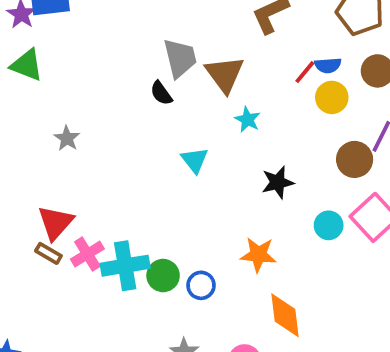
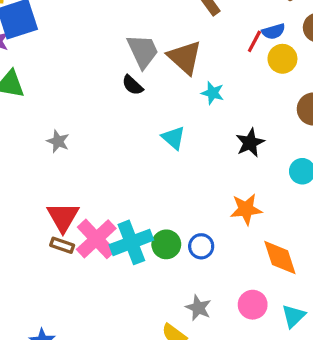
pink cross: (87, 254) -> (96, 239), size x1.4

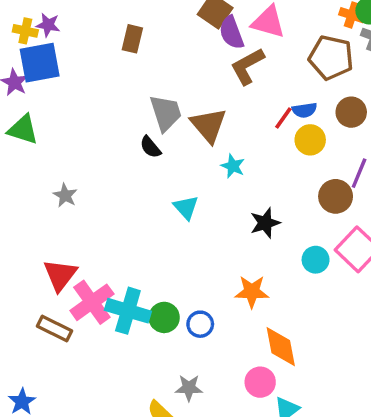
cyan cross: (131, 242) -> (128, 311), turned 30
brown rectangle: (62, 245) -> (54, 328), moved, size x1.4
pink circle: (253, 305) -> (260, 382), moved
gray star: (198, 308) -> (189, 388), turned -30

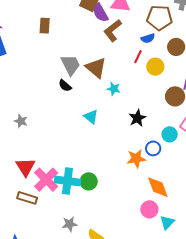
blue semicircle: (304, 110) -> (148, 38), moved
blue circle: (200, 324) -> (153, 148), moved
gray star: (189, 388) -> (70, 224), moved

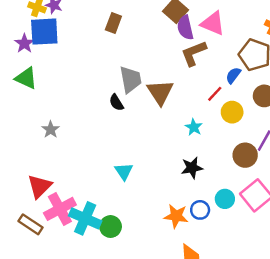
blue semicircle: (148, 38) -> (233, 75), turned 128
cyan star: (114, 89) -> (194, 127), moved
cyan triangle: (91, 117) -> (124, 171), moved

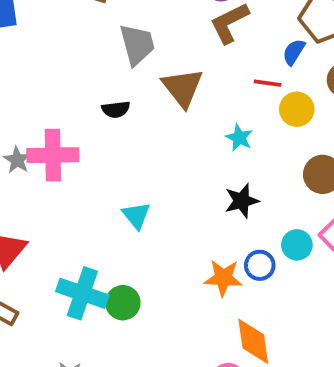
gray trapezoid: (131, 79) -> (137, 44), moved
red line: (215, 94) -> (268, 83), turned 60
black semicircle: (116, 103) -> (116, 109), turned -60
pink cross: (60, 209) -> (53, 155), moved, turned 32

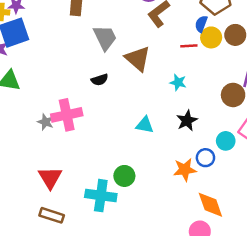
yellow circle: (297, 109) -> (211, 37), moved
cyan triangle: (136, 215) -> (145, 125), moved, turned -30
green circle: (123, 303) -> (124, 176), moved

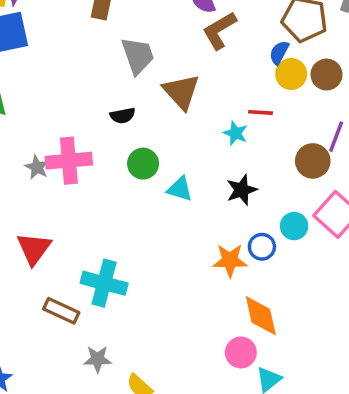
red line: (189, 46) -> (261, 112), moved
green circle: (124, 176) -> (143, 164), moved
brown rectangle: (52, 215) -> (61, 311), moved

